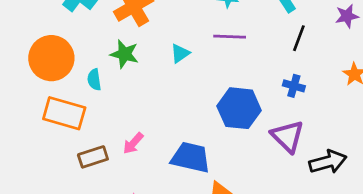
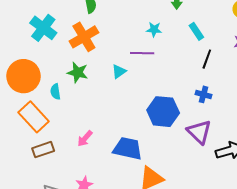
purple line: (230, 37) -> (142, 53), moved
orange rectangle: (64, 113) -> (34, 117), turned 32
brown rectangle: (93, 157) -> (43, 150), moved

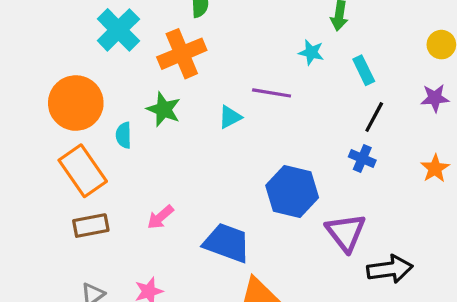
cyan star: (154, 29) -> (311, 52), moved
blue cross: (203, 94) -> (362, 159), moved

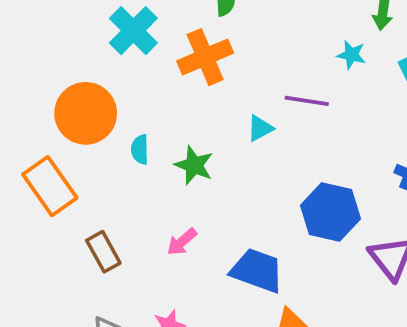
green star: (164, 109) -> (194, 165), moved
orange rectangle: (83, 171) -> (50, 186), moved
brown rectangle: (91, 226) -> (103, 252), turned 72

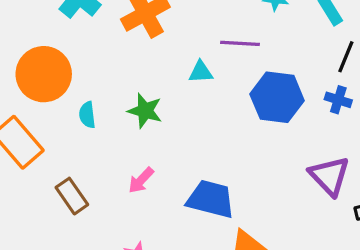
cyan triangle: (260, 128) -> (201, 72), turned 30
cyan semicircle: (140, 149) -> (87, 115), moved
blue hexagon: (331, 212) -> (277, 97), moved

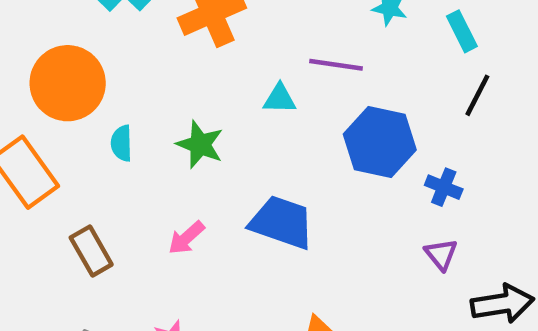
blue cross: (338, 100) -> (444, 187), moved
purple triangle: (329, 176) -> (441, 254), size x0.6
blue trapezoid: (211, 199) -> (282, 222), moved

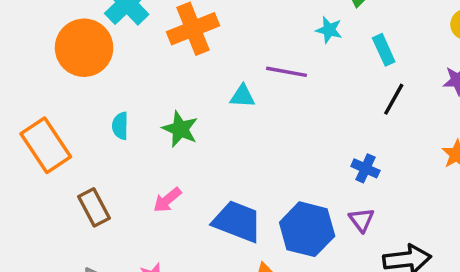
orange circle: (68, 83) -> (84, 48), moved
blue hexagon: (380, 142) -> (307, 229), moved
blue trapezoid: (282, 222) -> (237, 221), moved

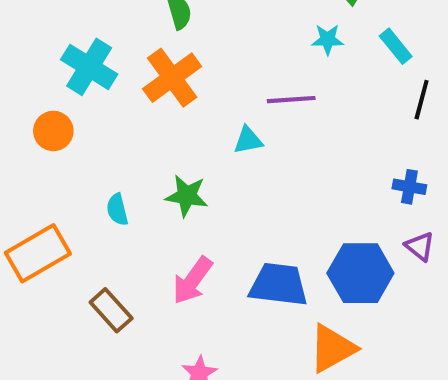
orange circle: (84, 48) -> (53, 131), size x0.6
orange rectangle: (46, 145) -> (38, 253), turned -72
pink arrow: (167, 200) -> (192, 280), size x1.4

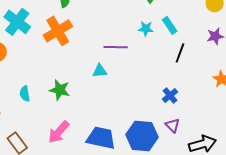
cyan star: (328, 39) -> (146, 29), moved
cyan triangle: (248, 140) -> (100, 71), moved
blue cross: (409, 187) -> (170, 96), turned 35

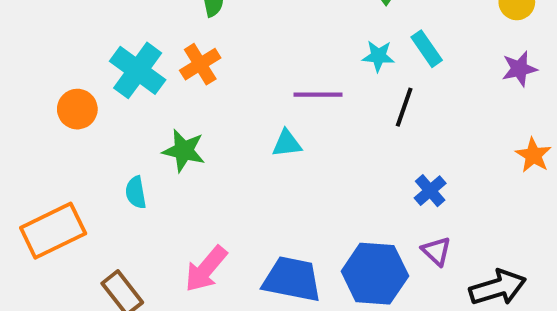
cyan cross: (17, 22) -> (138, 70), moved
orange cross: (58, 31) -> (200, 64), size x0.7
black line: (180, 53) -> (404, 107), moved
green star: (60, 90) -> (184, 151), moved

